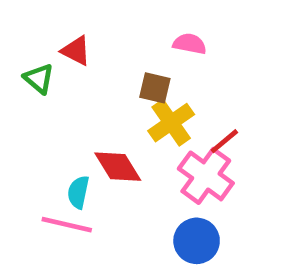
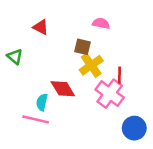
green triangle: (39, 79) -> (15, 57), moved
red line: (224, 141) -> (119, 75), turned -49
blue circle: (197, 241) -> (134, 128), moved

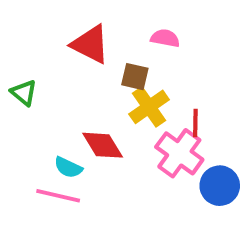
red triangle: (41, 27) -> (90, 44), moved, size x1.5
cyan semicircle: (42, 102) -> (68, 167), turned -77
blue circle: (134, 128) -> (220, 186), moved

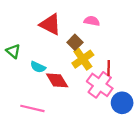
brown square: (135, 77) -> (75, 42), turned 32
cyan semicircle: (68, 167) -> (38, 67), moved

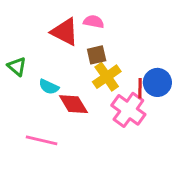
pink semicircle: (92, 21) -> (94, 22), moved
brown square: (75, 42) -> (97, 55), turned 32
blue circle: (122, 103) -> (157, 82), moved

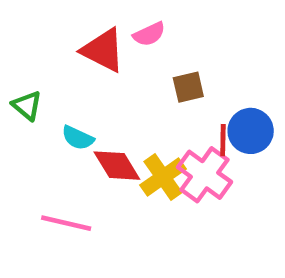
pink semicircle: (94, 22) -> (149, 34), turned 144
brown square: (97, 55) -> (188, 87), moved
yellow cross: (107, 77) -> (163, 177), moved

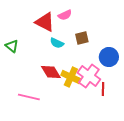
cyan semicircle: (78, 138) -> (57, 43), moved
red line: (223, 140) -> (103, 89), moved
yellow cross: (163, 177) -> (71, 77), turned -30

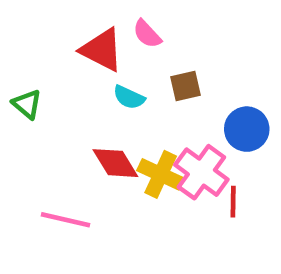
pink semicircle: (65, 15) -> (147, 34), turned 72

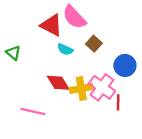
pink semicircle: (147, 34) -> (74, 17), size x1.6
brown square: (186, 86) -> (94, 44), turned -35
yellow cross: (161, 174) -> (81, 88), turned -35

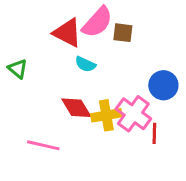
pink semicircle: (74, 17) -> (97, 22), turned -95
brown square: (94, 44) -> (123, 33), moved, turned -35

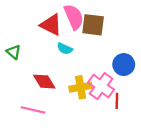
pink semicircle: (97, 22) -> (74, 17), turned -65
brown square: (123, 33) -> (93, 25), size x1.5
red diamond: (76, 108) -> (44, 82), moved

